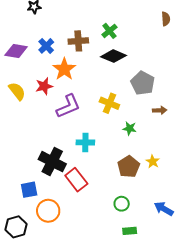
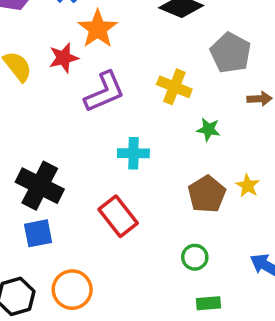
black cross: (52, 162) -> (40, 186), moved
orange circle: (48, 211) -> (72, 290), moved

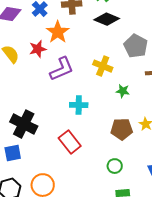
brown pentagon: (207, 194) -> (122, 129), turned 30
blue square: (38, 233) -> (13, 153), moved

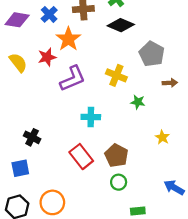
black cross: (24, 124) -> (32, 137), size x0.6
brown pentagon: (122, 129) -> (116, 155), moved, turned 30
green circle: (115, 166) -> (119, 182), moved

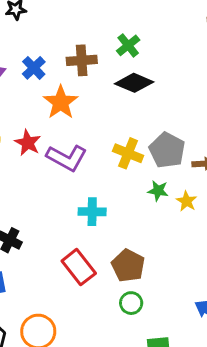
gray pentagon: (152, 54) -> (167, 150), moved
red star: (47, 57) -> (28, 143), moved, turned -30
purple L-shape: (73, 79) -> (67, 158), turned 52
yellow star: (162, 137) -> (187, 201), moved

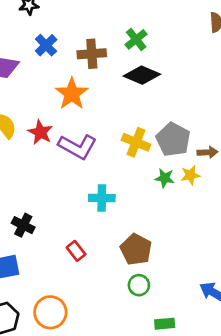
blue cross: (34, 68) -> (46, 45), moved
yellow star: (187, 201) -> (190, 175), moved, turned 30
red rectangle: (79, 267) -> (76, 251), moved, size x0.6

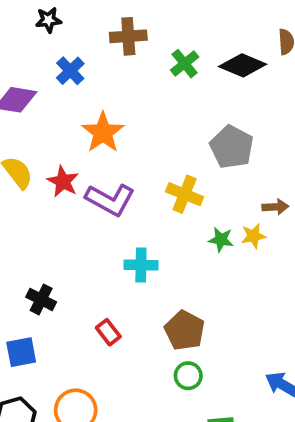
brown cross: (92, 54) -> (128, 36), moved
black diamond: (142, 75) -> (243, 65), moved
gray pentagon: (173, 139) -> (232, 147), moved

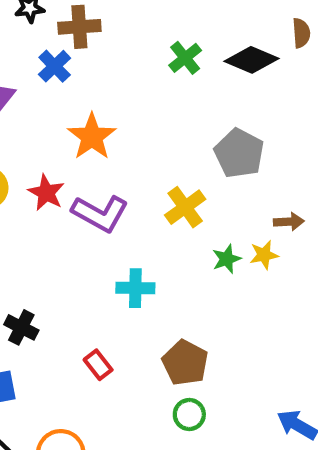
brown cross: (128, 36) -> (79, 27), moved
yellow cross: (185, 194) -> (185, 207), turned 32
green star: (221, 240) -> (227, 259), turned -30

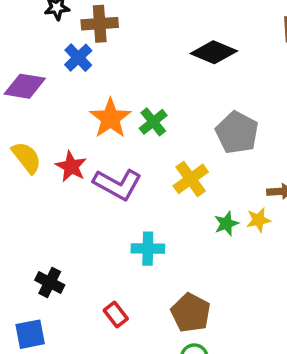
green cross: (185, 58) -> (153, 122), moved
black diamond: (251, 60) -> (214, 52), moved

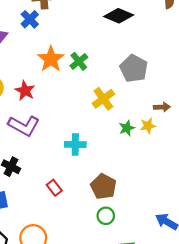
purple L-shape: (117, 184) -> (24, 126), moved

